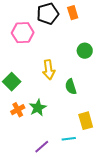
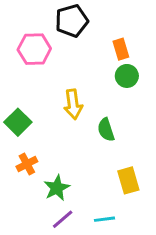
orange rectangle: (73, 13) -> (121, 49), moved
green star: (38, 108) -> (57, 188), moved
cyan line: (69, 139) -> (104, 219), moved

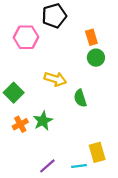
yellow arrow: (73, 104) -> (55, 79), turned -65
yellow rectangle: (128, 180) -> (97, 152), moved
green star: (57, 188) -> (43, 121), moved

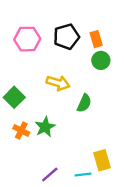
black pentagon: (54, 16) -> (66, 37), moved
green semicircle: (80, 98) -> (84, 103), turned -138
orange cross: (20, 124) -> (21, 131), turned -35

